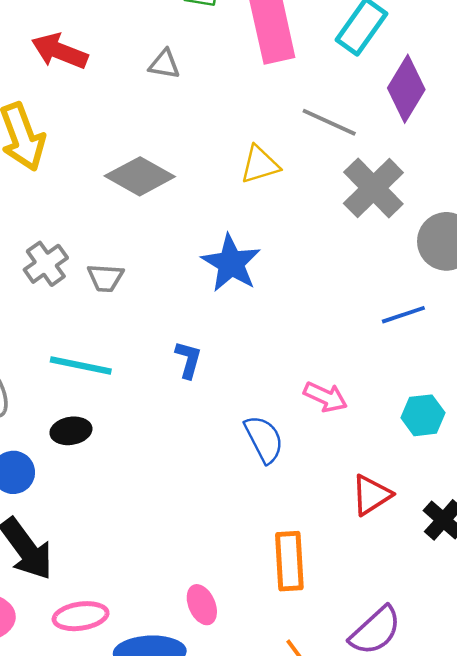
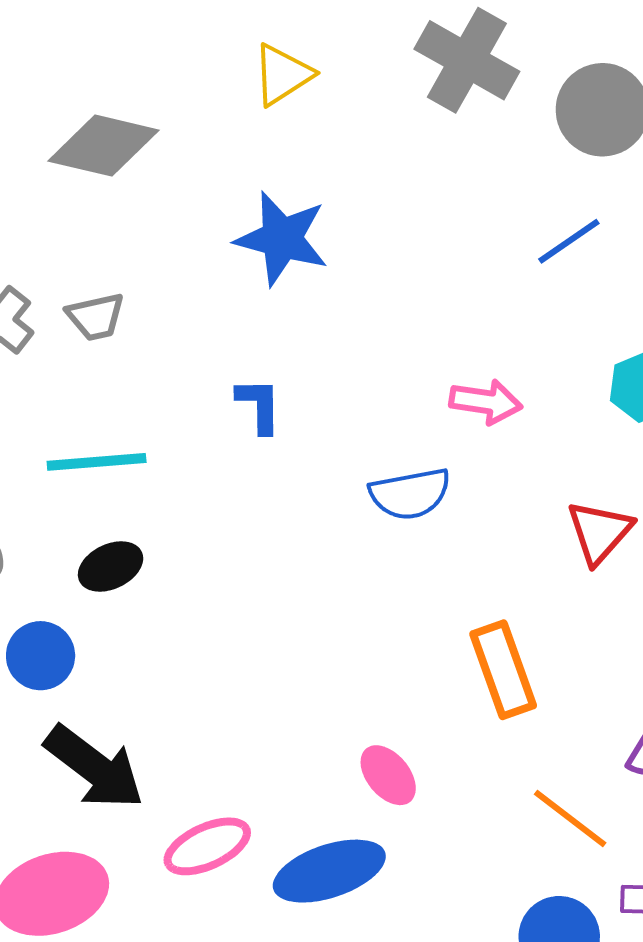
blue semicircle: (264, 439) -> (410, 494), turned 123

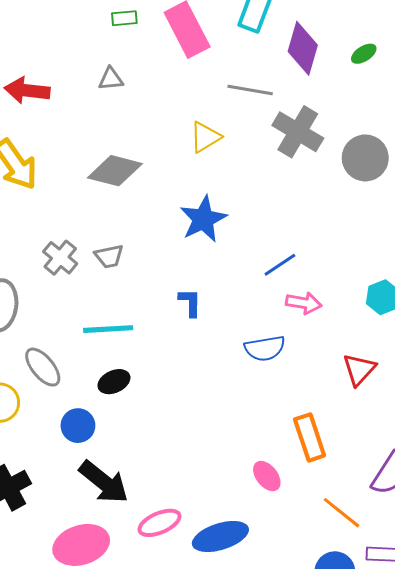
blue star: (282, 239) -> (203, 219), turned 30
blue line: (569, 241) -> (280, 265), moved
pink ellipse: (388, 775) -> (267, 476), moved

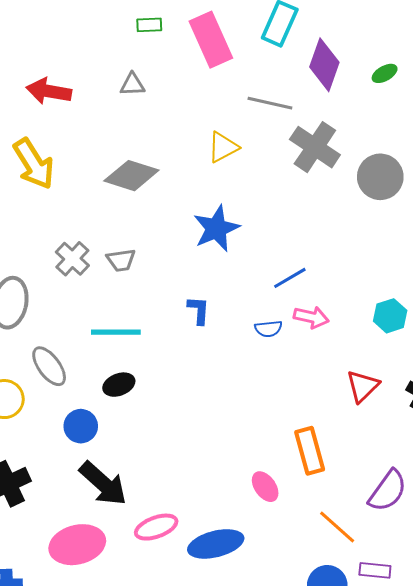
blue semicircle: (265, 348) -> (268, 329), moved, size x0.7

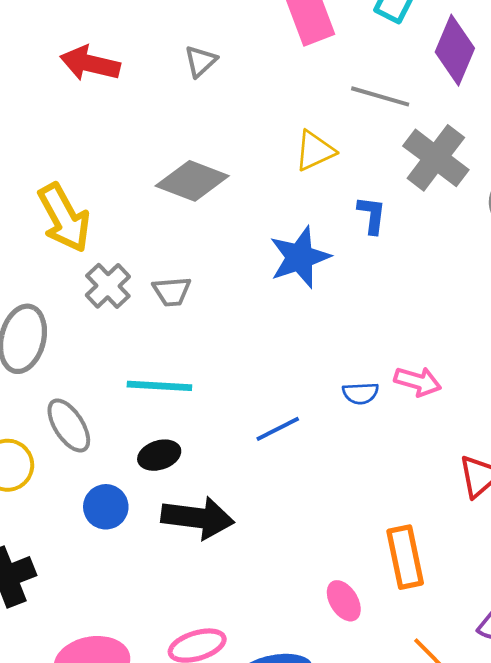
gray triangle: (132, 85) -> (201, 61), turned -44
yellow arrow: (34, 164) -> (64, 218), moved
blue line: (290, 278) -> (278, 429), moved
blue L-shape: (199, 310) -> (372, 215), moved
black arrow: (103, 484) -> (198, 518), moved, turned -38

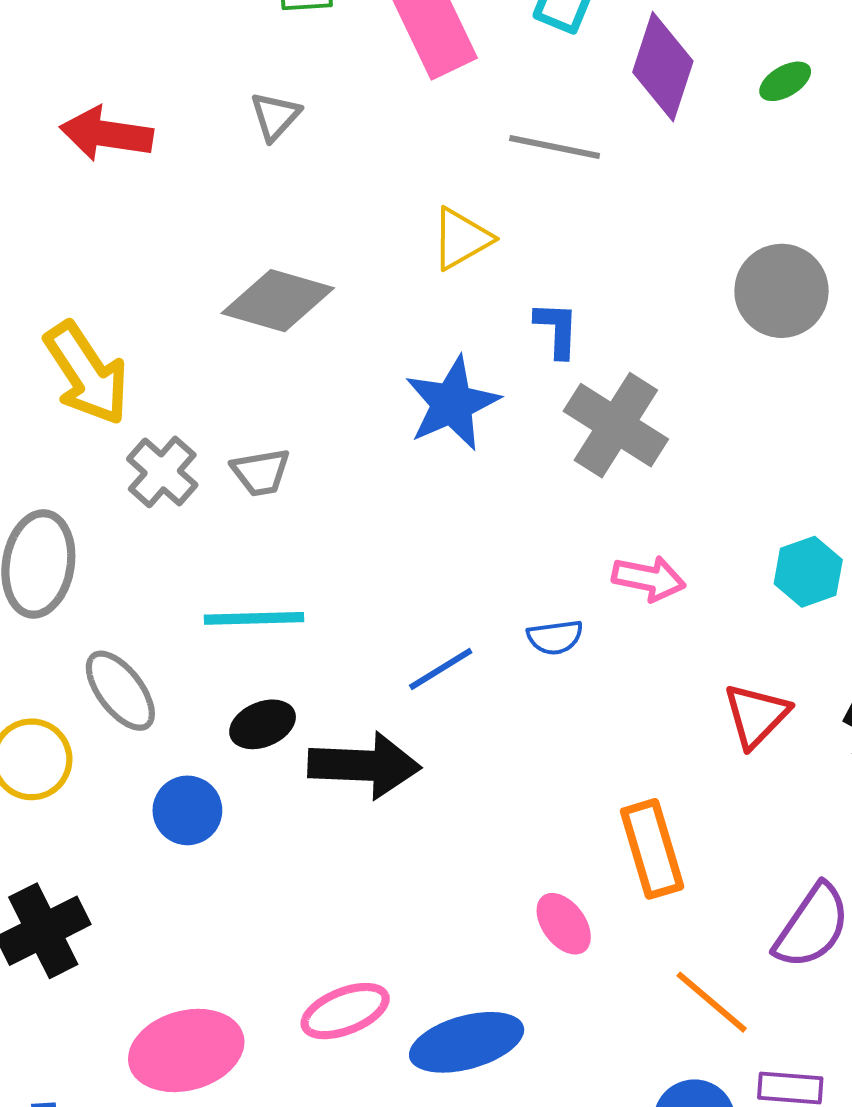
gray cross: (436, 158) -> (616, 425), moved
blue semicircle: (360, 393) -> (555, 637), moved
black arrow: (198, 518) -> (364, 765), moved

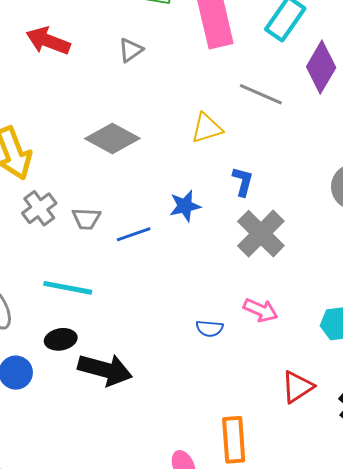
blue star: (452, 403) -> (185, 206), size x0.7
blue line: (441, 669) -> (134, 234), moved

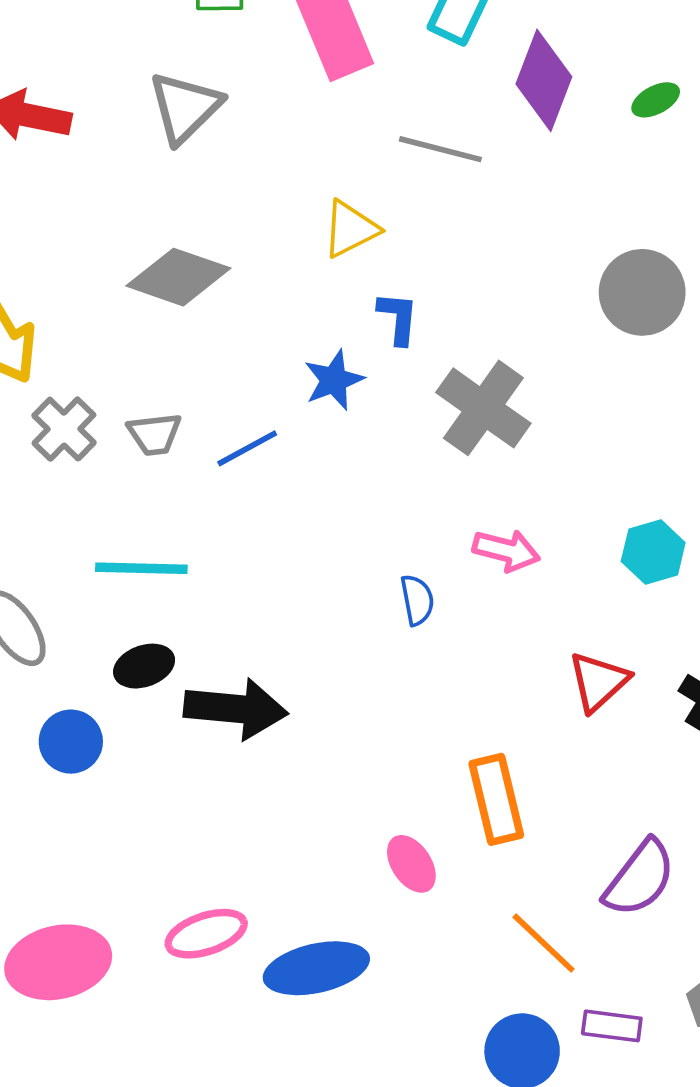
gray triangle: (131, 50) -> (185, 107), size x1.6
blue L-shape: (243, 182) -> (398, 318), moved
blue semicircle: (210, 328) -> (417, 600), turned -96

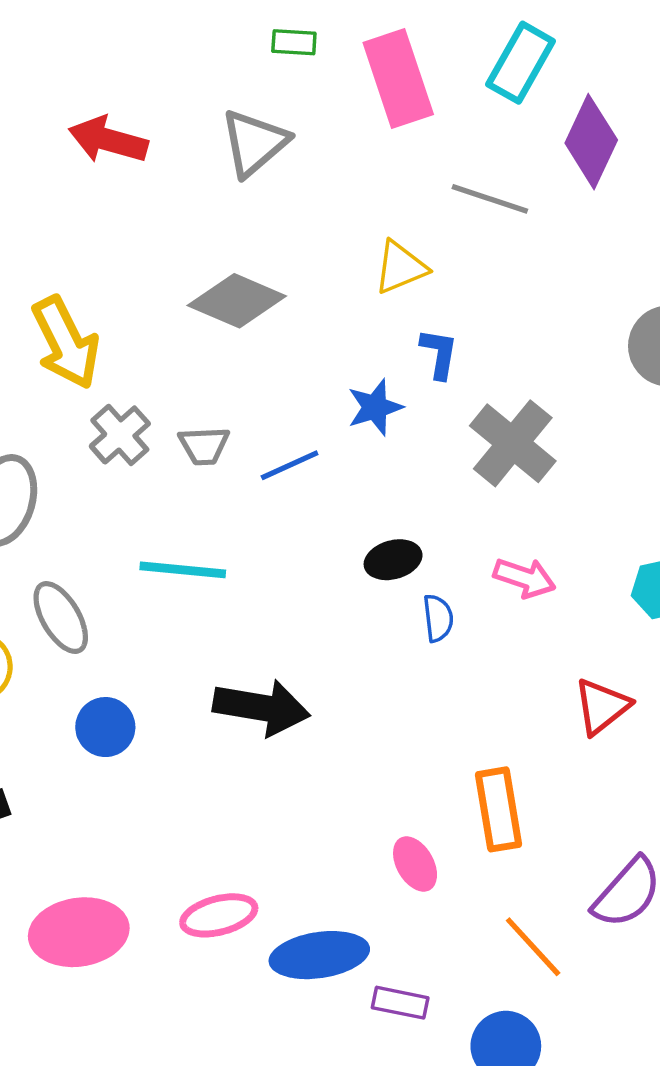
black ellipse: (144, 666) -> (393, 560), moved
purple rectangle: (612, 1026) -> (400, 1003), moved

